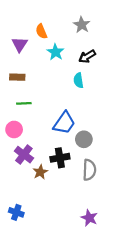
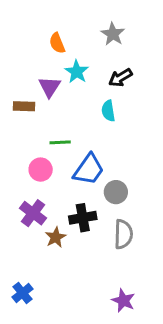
purple triangle: (20, 44) -> (50, 87), moved
green line: (24, 103) -> (60, 142), moved
pink circle: (14, 129) -> (41, 170), moved
blue cross: (16, 212) -> (22, 293), turned 32

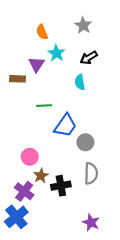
pink circle: (41, 170) -> (30, 157), moved
purple cross: (33, 213) -> (24, 191), moved
black cross: (83, 218) -> (61, 186), moved
blue cross: (22, 293) -> (16, 217), size x1.5

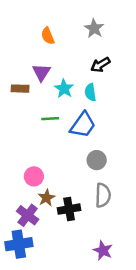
cyan star: (56, 53) -> (64, 89), moved
blue trapezoid: (65, 126) -> (83, 125), moved
blue cross: (16, 217) -> (19, 244), turned 30

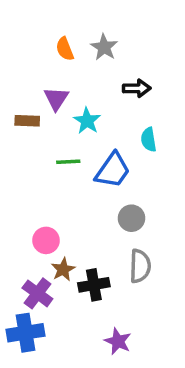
gray star: (94, 28) -> (104, 47), moved
black arrow: (100, 65) -> (137, 88), turned -150
cyan semicircle: (90, 92) -> (149, 140), moved
purple star: (103, 250) -> (118, 341), moved

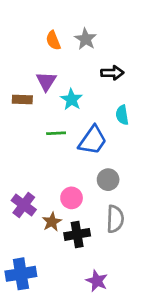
pink circle: (46, 240) -> (72, 198), moved
purple cross: (37, 293) -> (24, 205), moved

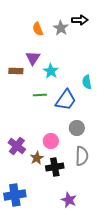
black arrow: (112, 73) -> (80, 20), moved

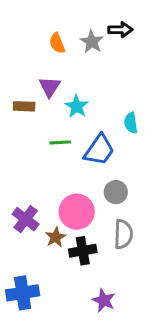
pink circle: (51, 141) -> (77, 212), size x1.5

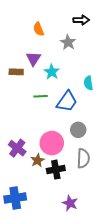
gray star: (92, 42) -> (68, 42), moved

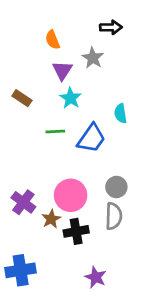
purple triangle: (33, 59) -> (62, 70), moved
brown rectangle: (16, 72) -> (22, 98), turned 32
gray circle: (78, 130) -> (116, 187), moved

